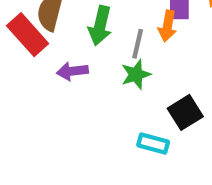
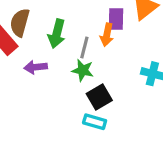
green star: (136, 74) -> (83, 70), turned 30
black square: (185, 112) -> (99, 97), moved

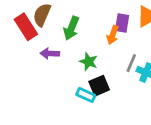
gray line: (84, 48) -> (131, 63), moved
cyan rectangle: (95, 122) -> (86, 95), moved

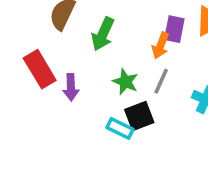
red rectangle: (26, 27) -> (40, 69), moved
purple arrow: (50, 53) -> (71, 87), moved, turned -96
gray line: (131, 63) -> (161, 81), moved

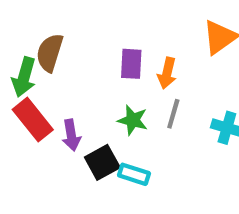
purple rectangle: (174, 29) -> (131, 64), moved
green arrow: (103, 34) -> (24, 77), moved
black square: (139, 116) -> (102, 162), moved

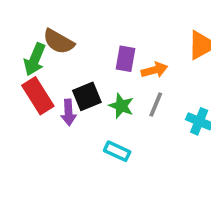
brown semicircle: (50, 53) -> (59, 42), turned -84
orange arrow: (167, 73) -> (154, 70), turned -125
black square: (102, 162) -> (87, 96), moved

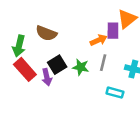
brown semicircle: (59, 42) -> (46, 33), moved
purple rectangle: (125, 59) -> (113, 31), moved
cyan rectangle: (117, 151) -> (115, 93), moved

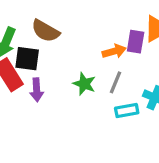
black square: (57, 65) -> (27, 59), moved, turned 30
cyan rectangle: (115, 93) -> (127, 110), moved, turned -35

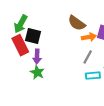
brown semicircle: (45, 31) -> (77, 23), moved
green star: (84, 84) -> (37, 72), moved

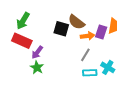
black square: (33, 36) -> (61, 29), moved
red rectangle: (20, 45) -> (22, 41), turned -42
purple arrow: (37, 57) -> (37, 52), turned 32

